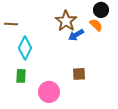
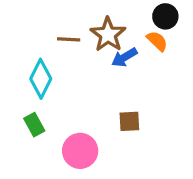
brown line: (11, 24) -> (69, 39), moved
green rectangle: (21, 76) -> (34, 125), turned -32

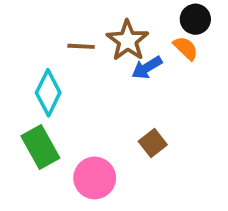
brown square: (129, 121) -> (153, 143), turned -35
green rectangle: (34, 125) -> (40, 147), size x1.5

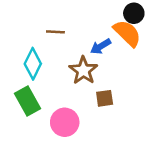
brown star: (128, 40) -> (83, 70), moved
orange semicircle: (186, 48) -> (127, 33), size x1.6
brown square: (153, 143) -> (105, 98), turned 30

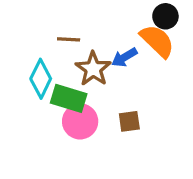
brown star: (83, 70) -> (93, 69), moved
green rectangle: (27, 101) -> (69, 98), moved, turned -44
pink circle: (65, 122) -> (80, 121), moved

